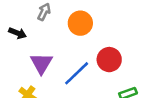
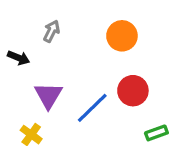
orange circle: (80, 23) -> (122, 36), moved

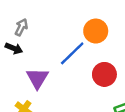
gray arrow: (51, 31) -> (21, 27), moved
blue line: (92, 108) -> (72, 53), moved

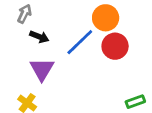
black arrow: (14, 48) -> (39, 37), moved
red circle: (104, 74) -> (115, 46), moved

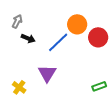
red circle: (115, 46) -> (98, 37), moved
purple triangle: (42, 69) -> (47, 73), moved

